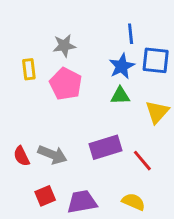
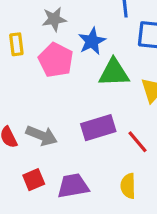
blue star: (122, 66) -> (92, 41), moved
green triangle: (120, 96) -> (114, 73), size x1.5
yellow semicircle: (133, 202) -> (128, 186), turned -115

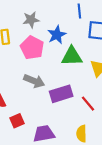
gray arrow: (42, 136) -> (34, 81), moved
red square: (34, 180) -> (17, 121), moved

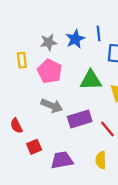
blue star: (57, 35) -> (75, 39), moved

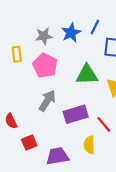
blue line: (99, 33) -> (95, 27), turned 32
gray arrow: (52, 106) -> (47, 101), turned -80
yellow semicircle: (101, 160) -> (89, 145), moved

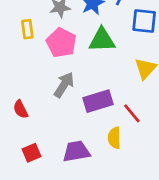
green triangle: (87, 75) -> (102, 40), moved
red square: (29, 143) -> (31, 153), moved

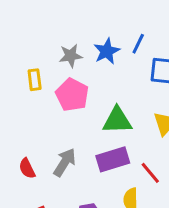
green triangle: (102, 40) -> (117, 120), moved
gray arrow: (64, 85) -> (65, 162), moved

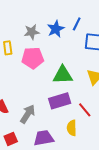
pink pentagon: (72, 95) -> (33, 58), turned -30
gray arrow: (65, 162) -> (28, 114), moved

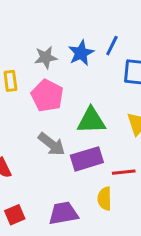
pink pentagon: (33, 58) -> (47, 96), turned 30
red line: (85, 110) -> (124, 172), turned -56
gray arrow: (28, 114) -> (52, 144), moved, turned 96

